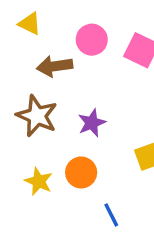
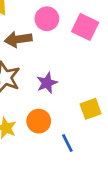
blue line: (111, 215) -> (67, 143), moved

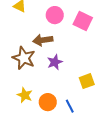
brown arrow: (18, 39) -> (43, 40), moved
orange circle: (39, 121) -> (48, 102), moved

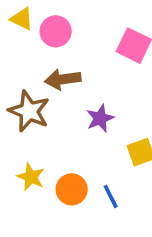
pink circle: (55, 15) -> (56, 31), moved
purple star: (55, 62) -> (100, 118), moved

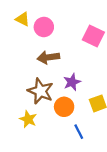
brown star: (29, 111) -> (40, 91), moved
orange circle: (72, 189) -> (64, 107), moved

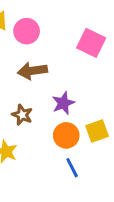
brown star: (40, 91) -> (22, 115), size x0.6
orange circle: (64, 107) -> (66, 135), moved

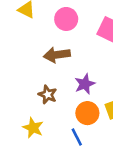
pink circle: (27, 31) -> (66, 19), moved
blue line: (72, 168) -> (77, 137), moved

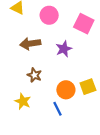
brown arrow: (57, 55) -> (30, 44), moved
purple star: (85, 84) -> (64, 49), moved

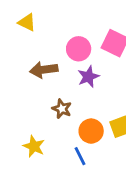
pink circle: (49, 15) -> (79, 49), moved
brown star: (34, 75) -> (62, 109), moved

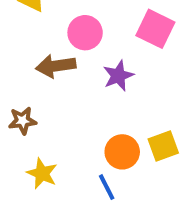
pink circle: (79, 49) -> (85, 33), moved
brown star: (62, 109) -> (23, 121), moved, turned -30

